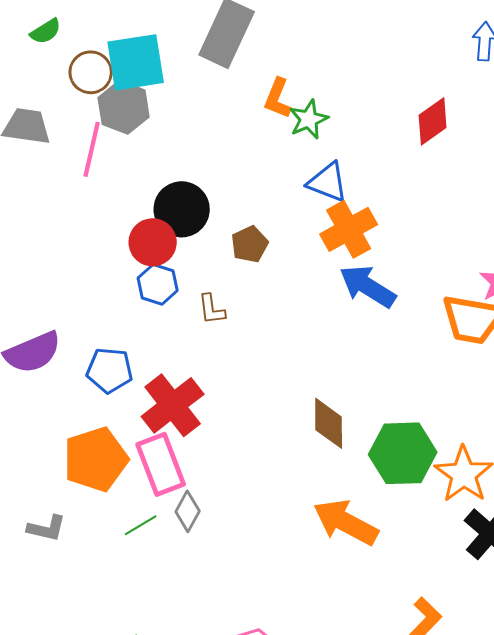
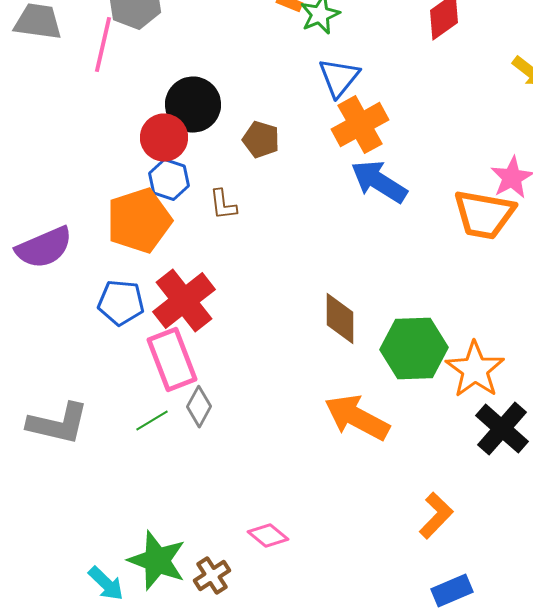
blue triangle: (328, 182) -> (339, 78), turned 48
brown pentagon: (250, 244) -> (261, 140), turned -30
blue pentagon: (110, 370) -> (121, 303), moved
orange pentagon: (96, 459) -> (139, 221), moved
gray L-shape: (47, 528) -> (58, 424), size x1.6

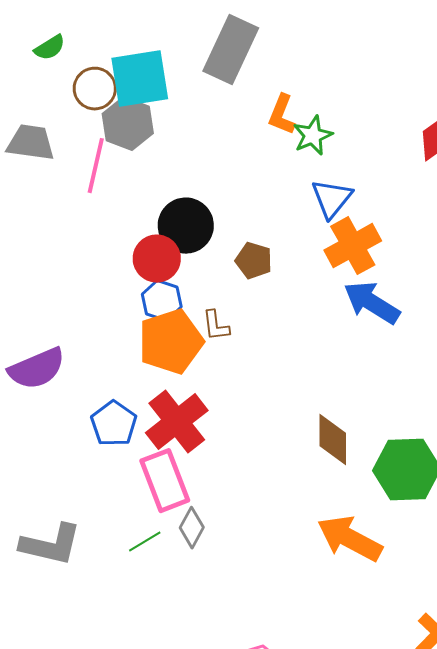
orange pentagon: (139, 221) -> (171, 342), moved
blue pentagon: (121, 303) -> (114, 424), turned 30

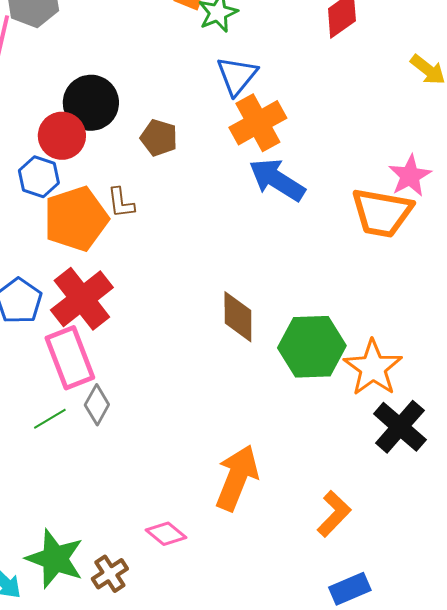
blue hexagon: (162, 301) -> (39, 177), moved
orange arrow: (350, 539) -> (237, 478), moved, turned 84

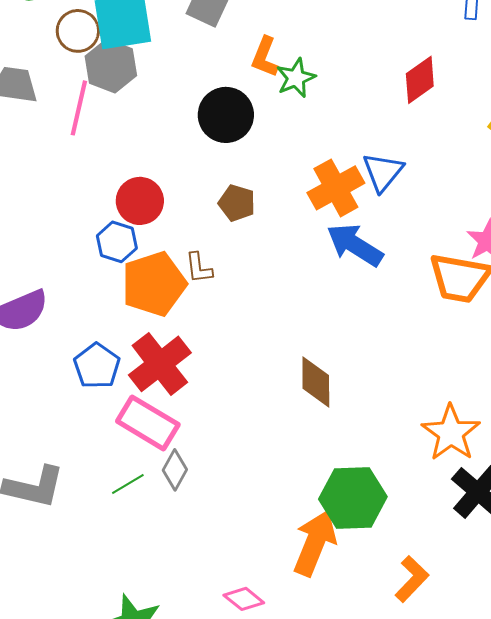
blue triangle: (237, 76) -> (383, 172), moved
black circle: (91, 103) -> (226, 115), moved
green hexagon: (312, 347) -> (353, 498), moved
pink rectangle: (70, 358) -> (148, 423), turned -38

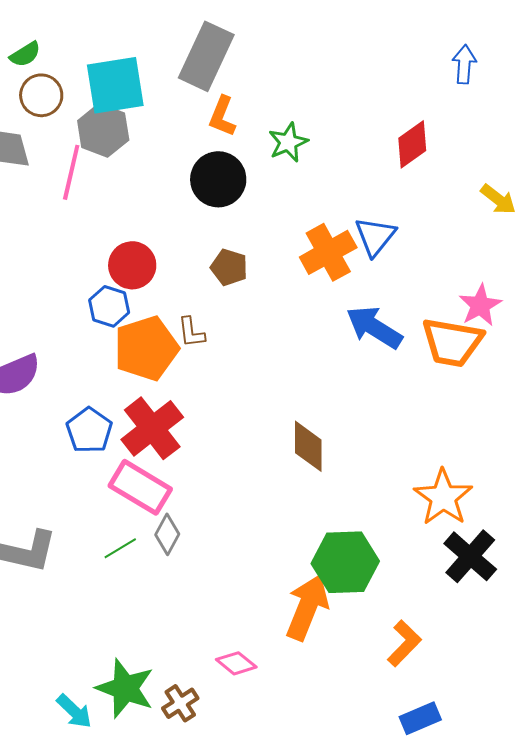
brown circle: (78, 31) -> (41, 95), moved
orange L-shape: (265, 57) -> (222, 116), moved
blue arrow: (355, 245) -> (374, 327), moved

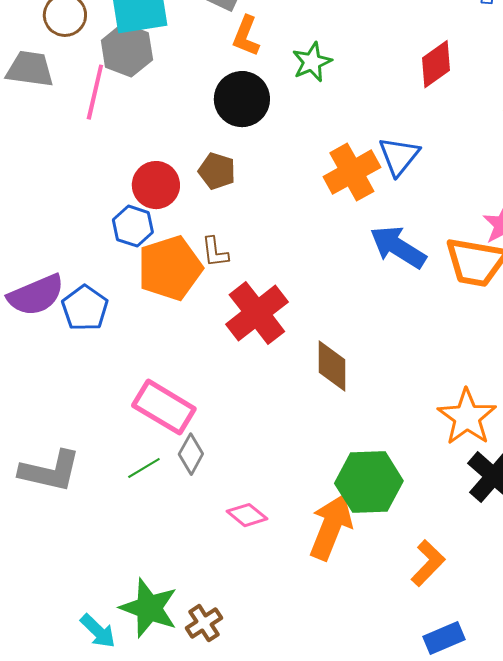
brown pentagon: (229, 267) -> (217, 171), moved
red cross: (152, 428) -> (257, 313), moved
blue pentagon: (89, 430) -> (85, 308), moved
pink diamond: (236, 663) -> (247, 515), moved

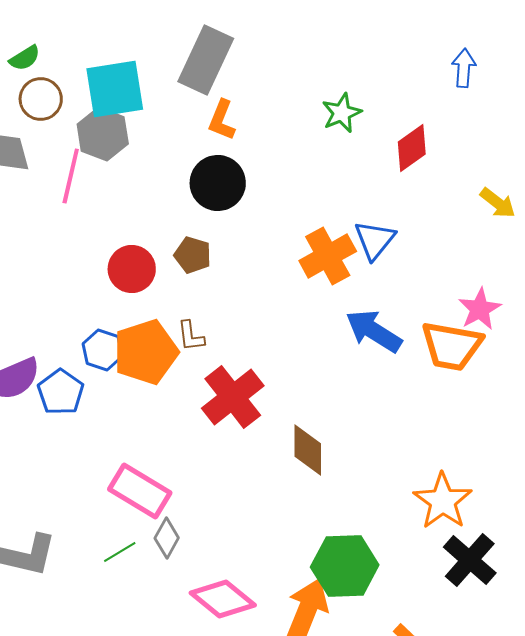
green star: (312, 62) -> (342, 113), moved
blue hexagon: (133, 226) -> (103, 350), moved
pink diamond: (247, 515) -> (223, 599), size x1.6

